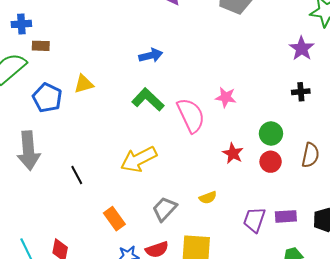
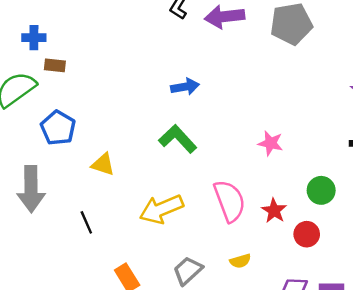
yellow triangle: (84, 84) -> (103, 164), moved, turned 30
pink semicircle: (191, 115) -> (230, 201), moved
red circle: (271, 162) -> (307, 234), moved

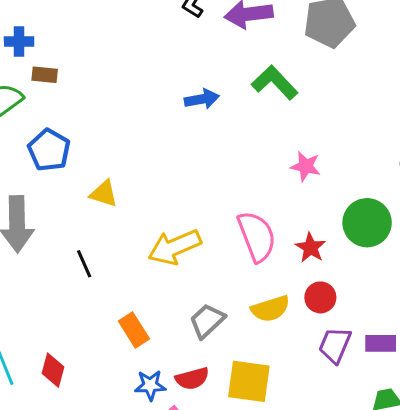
green L-shape: (178, 139) -> (275, 83), moved
green circle: (321, 190) -> (367, 223), size x1.4
red circle: (307, 234) -> (320, 297), moved
yellow semicircle: (240, 261) -> (270, 309), size x1.5

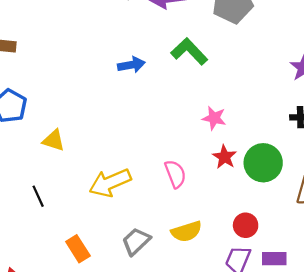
pink semicircle: (257, 236) -> (175, 174), size x0.7
red star: (311, 248) -> (225, 157), moved
red circle: (320, 297) -> (246, 225), moved

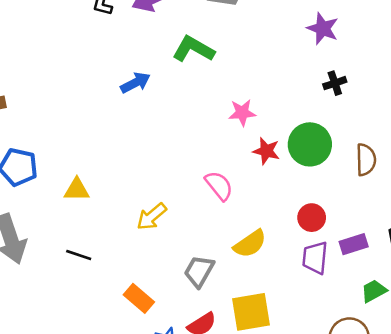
yellow arrow: (110, 183) -> (152, 217), size x0.7
black line: (38, 196) -> (79, 255), turned -30

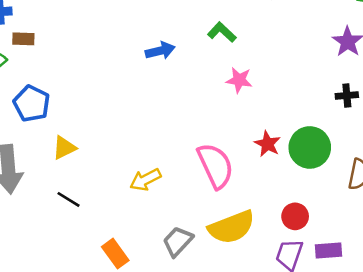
green L-shape: (193, 49) -> (222, 32), size x0.7
pink star: (242, 113) -> (239, 80), moved
pink semicircle: (219, 186) -> (215, 166), size x1.5
yellow triangle: (77, 190) -> (64, 148), moved, turned -40
yellow semicircle: (250, 244) -> (232, 227), size x1.4

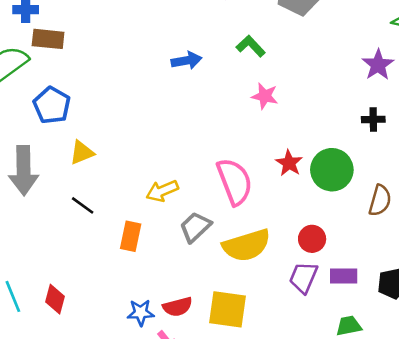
brown rectangle: (23, 39) -> (48, 39), size x1.4
gray trapezoid: (178, 241) -> (195, 227), moved
orange rectangle: (115, 254) -> (131, 236), moved, turned 44

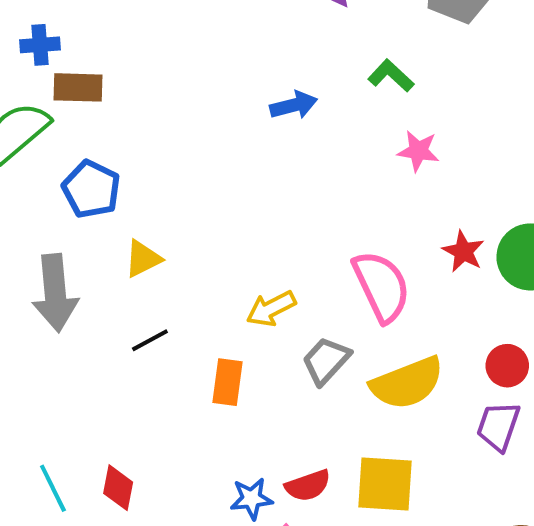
black line: (83, 205) -> (150, 340), turned -60

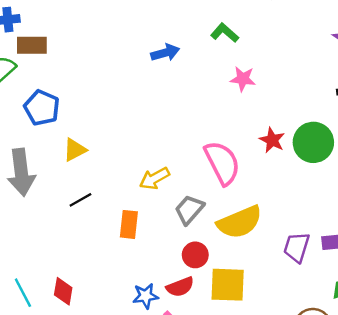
red circle: (507, 366) -> (195, 255), moved

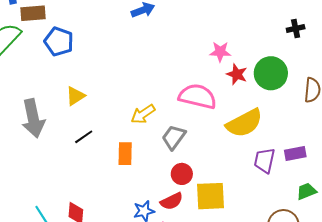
pink star: (243, 79) -> (220, 52), moved
blue pentagon: (42, 108) -> (59, 42), moved
pink semicircle: (222, 163) -> (198, 96), turned -45
yellow semicircle: (240, 222) -> (244, 123), moved

